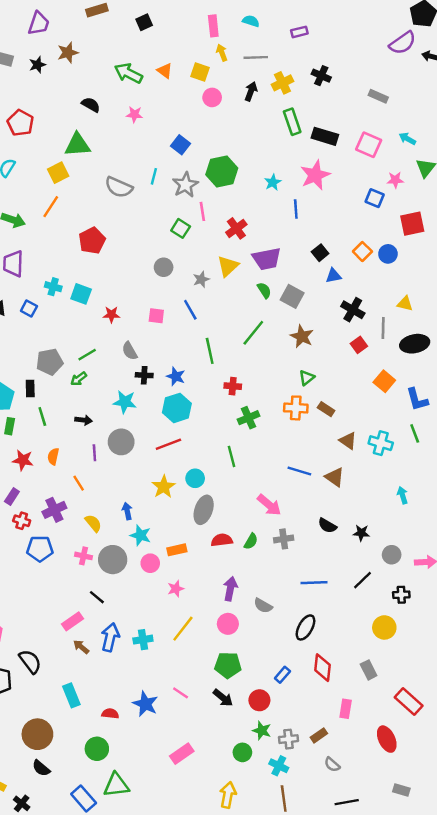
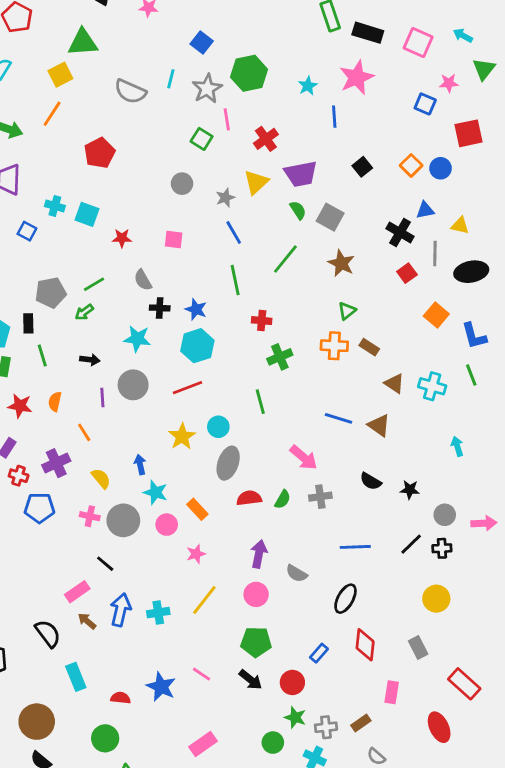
blue triangle: (333, 276) -> (425, 210), moved
blue line: (190, 310) -> (234, 233), moved
orange rectangle: (177, 550) -> (197, 509), turned 60
black cross: (401, 595) -> (442, 548), moved
black semicircle: (30, 661) -> (48, 634), moved

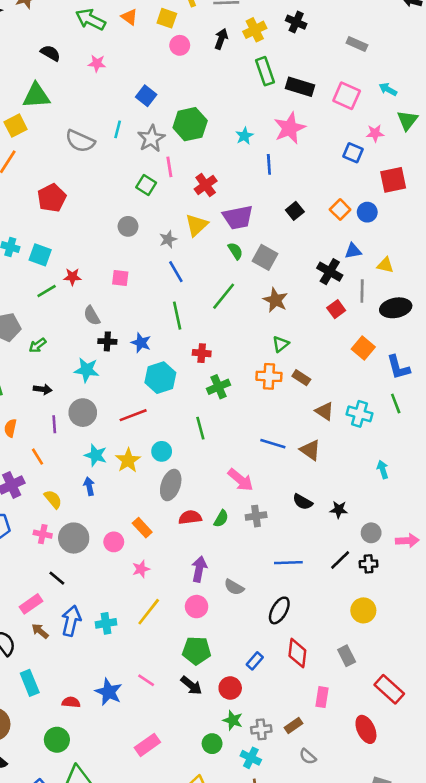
green line: (94, 284) -> (47, 291), moved
cyan hexagon: (197, 346) -> (160, 378), moved
cyan star: (155, 492) -> (96, 455), moved

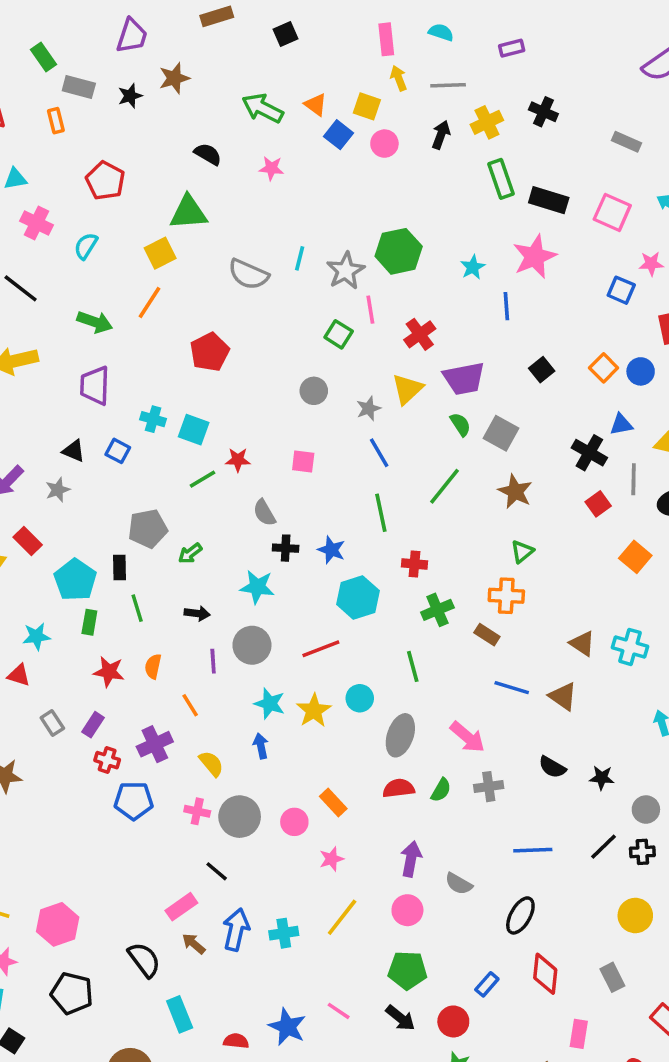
blue square: (146, 96) -> (339, 135), moved
brown rectangle: (301, 378) -> (487, 635), moved
gray ellipse: (171, 485) -> (400, 735), moved

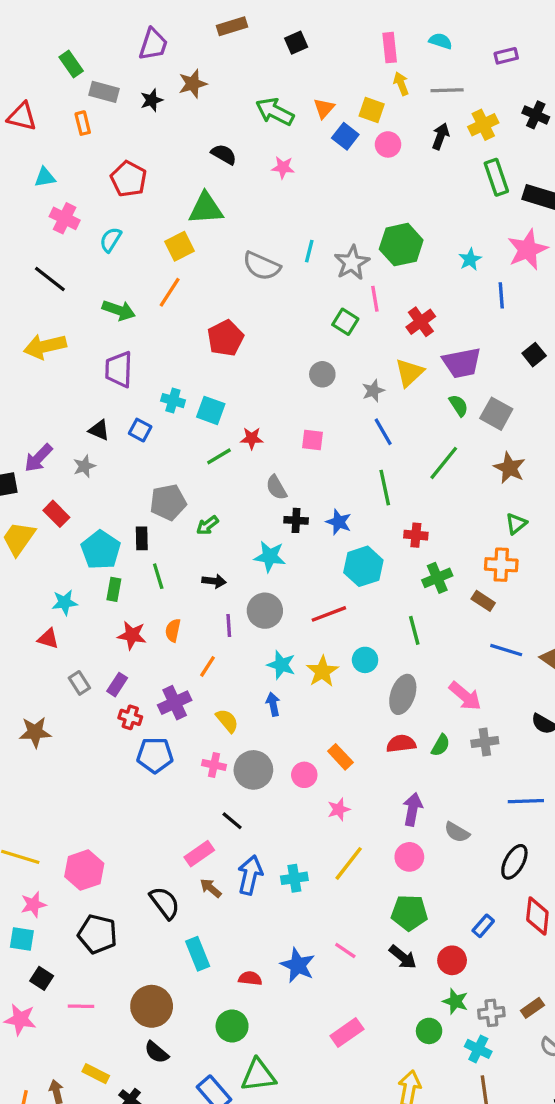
orange triangle: (316, 105) -> (324, 108), turned 35
orange line: (190, 705) -> (207, 666), turned 65

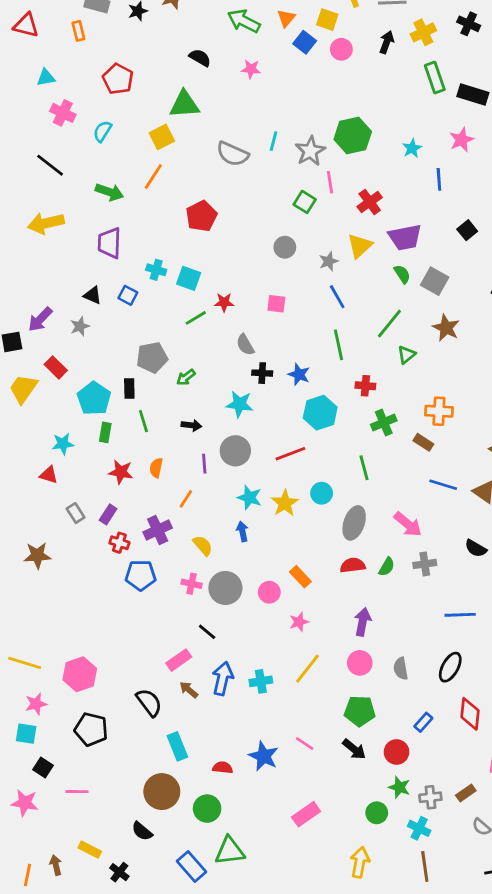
pink star: (528, 250) -> (462, 140), size x0.7
green triangle: (516, 524) -> (406, 355), moved
gray semicircle: (457, 832) -> (401, 669), moved, turned 50
brown circle: (152, 1006) -> (162, 792), moved

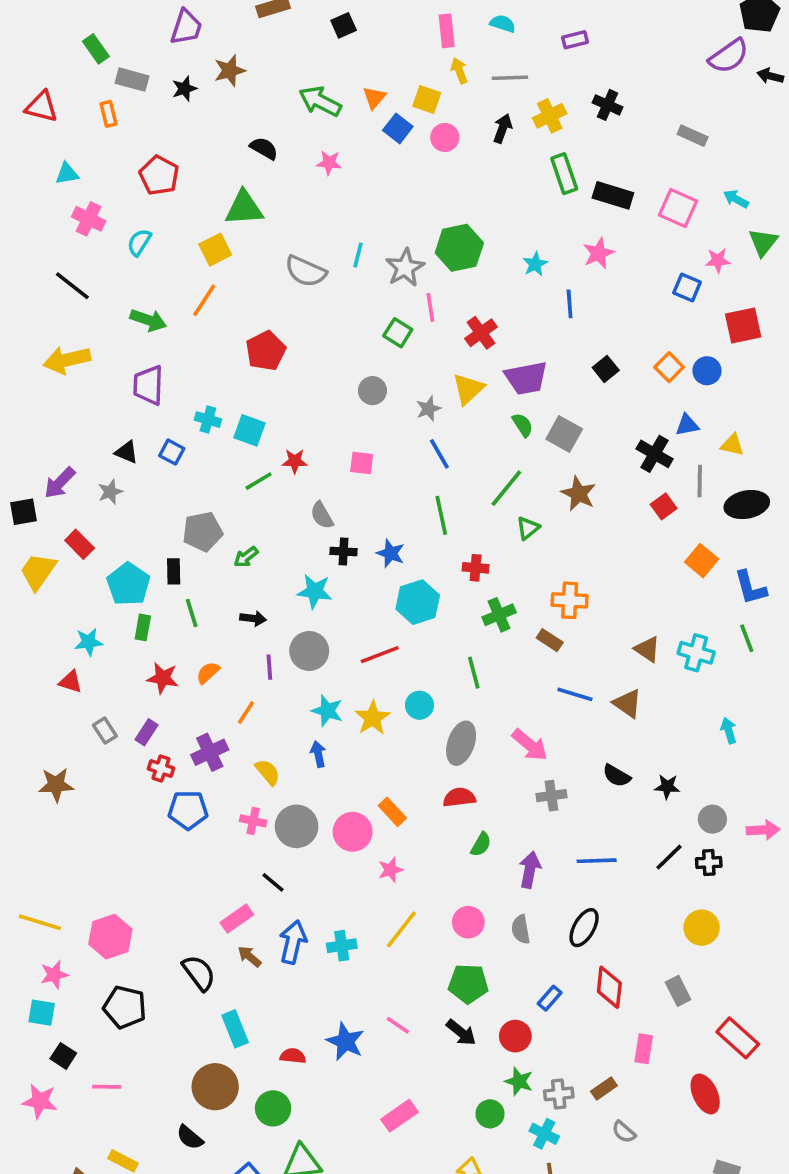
orange semicircle: (156, 468) -> (208, 673), turned 36
green semicircle: (387, 567) -> (481, 844), moved
pink circle: (269, 592) -> (353, 832), size x1.4
purple arrow: (363, 622) -> (530, 870), moved

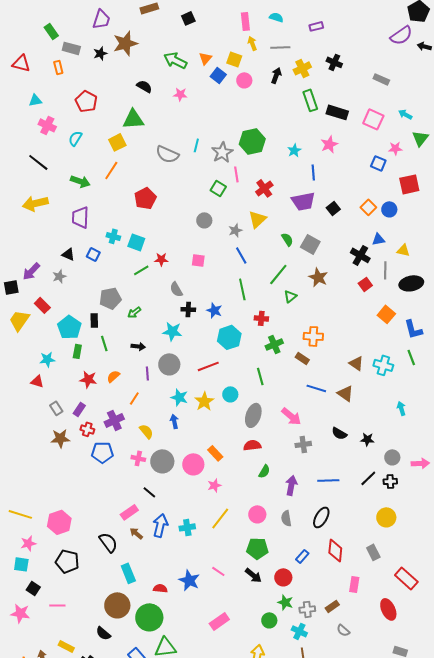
brown star: (230, 71) -> (125, 43), size x1.4
purple trapezoid: (526, 378) -> (303, 201), moved
brown star: (56, 785) -> (60, 438), moved
green circle: (273, 1108) -> (149, 617), size x1.4

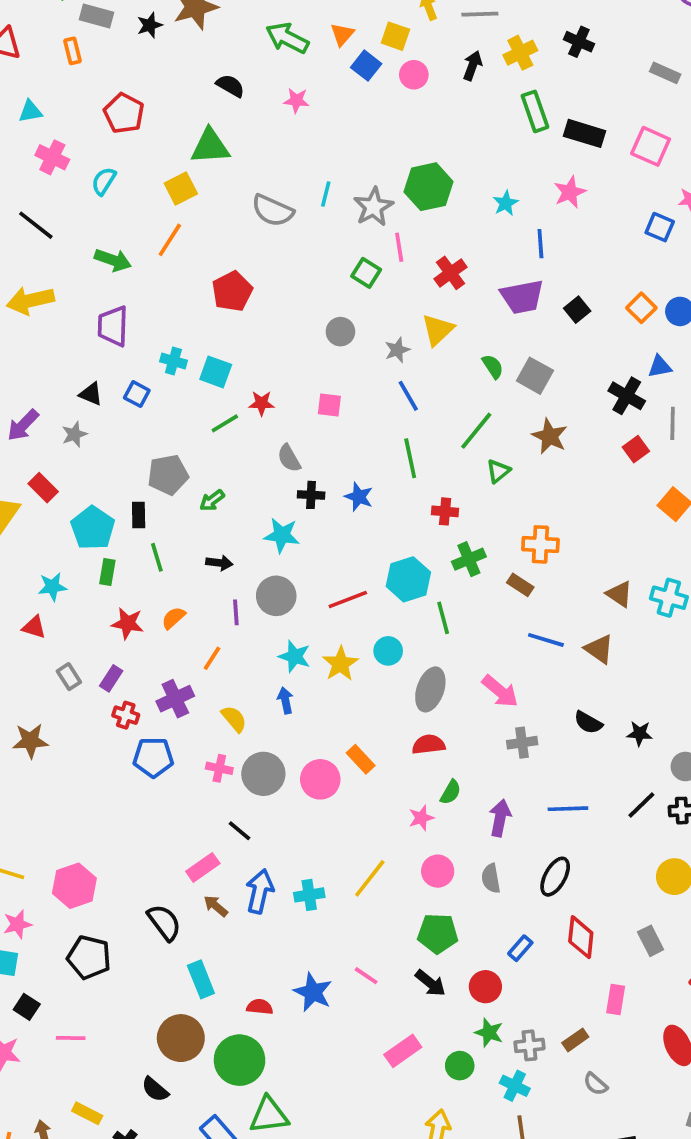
cyan hexagon: (229, 337) -> (408, 579), moved
brown star: (60, 438) -> (30, 741), moved
pink star: (214, 485) -> (421, 818), moved
pink rectangle: (219, 621) -> (403, 1051), moved

